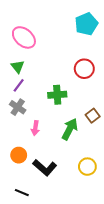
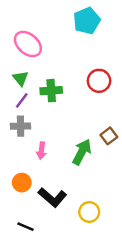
cyan pentagon: (86, 24) -> (87, 21), moved
green cross: (57, 95) -> (51, 91), moved
gray cross: (18, 107) -> (21, 126), turned -35
yellow circle: (87, 167) -> (89, 212), moved

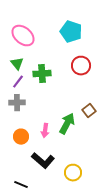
cyan pentagon: (87, 21) -> (71, 32), moved, turned -30
pink arrow: (41, 151) -> (45, 131), moved
orange circle: (22, 183) -> (21, 137), moved

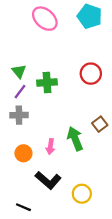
cyan pentagon: (71, 32) -> (90, 16), moved
pink ellipse: (23, 36) -> (45, 19), moved
green arrow: (67, 124) -> (75, 139), turned -50

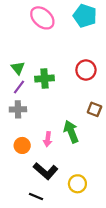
brown square: (100, 124) -> (94, 109), moved, turned -32
black line: (23, 207) -> (36, 197), moved

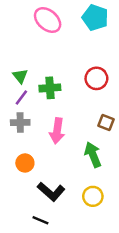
green arrow: (71, 132) -> (93, 155), moved
pink arrow: (48, 139) -> (57, 131), moved, size x1.5
yellow circle: (77, 184) -> (93, 196), moved

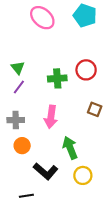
green cross: (50, 88) -> (57, 78), moved
gray cross: (20, 122) -> (16, 120), moved
green arrow: (93, 155) -> (70, 148), moved
black line: (40, 220) -> (26, 196), moved, turned -32

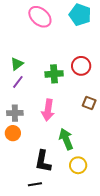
green triangle: (18, 68) -> (17, 64), turned 32
orange circle: (22, 146) -> (13, 133), moved
black L-shape: (46, 171) -> (43, 161), turned 60
black line: (26, 196) -> (35, 184), moved

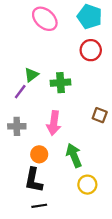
green triangle: (17, 64) -> (31, 75), moved
red circle: (81, 66) -> (91, 50), moved
orange circle: (13, 133) -> (39, 154), moved
black L-shape: (43, 161) -> (34, 180), moved

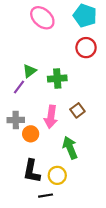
brown square: (100, 115) -> (77, 110), moved, turned 32
orange circle: (39, 154) -> (31, 134), moved
yellow circle: (87, 185) -> (57, 175), moved
black line: (39, 206) -> (46, 196), moved

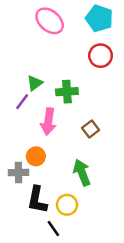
pink arrow: (51, 117) -> (48, 122), moved
gray cross: (16, 120) -> (18, 172), moved
black line: (46, 196) -> (53, 228), turned 64

